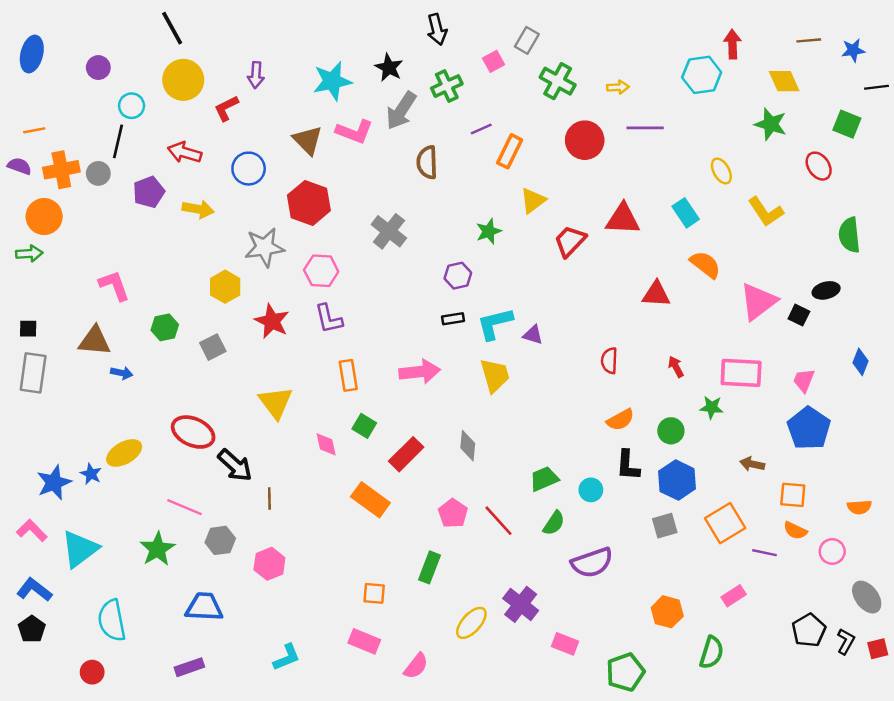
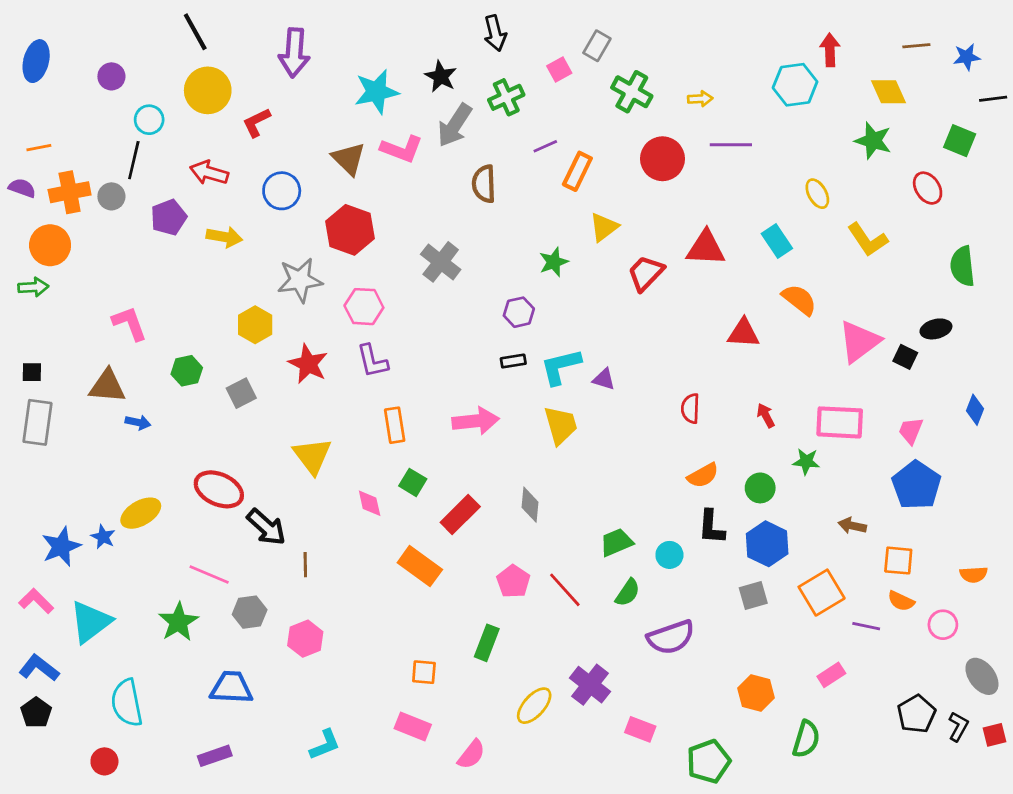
purple arrow: (256, 75) -> (294, 53), moved, size x1.6

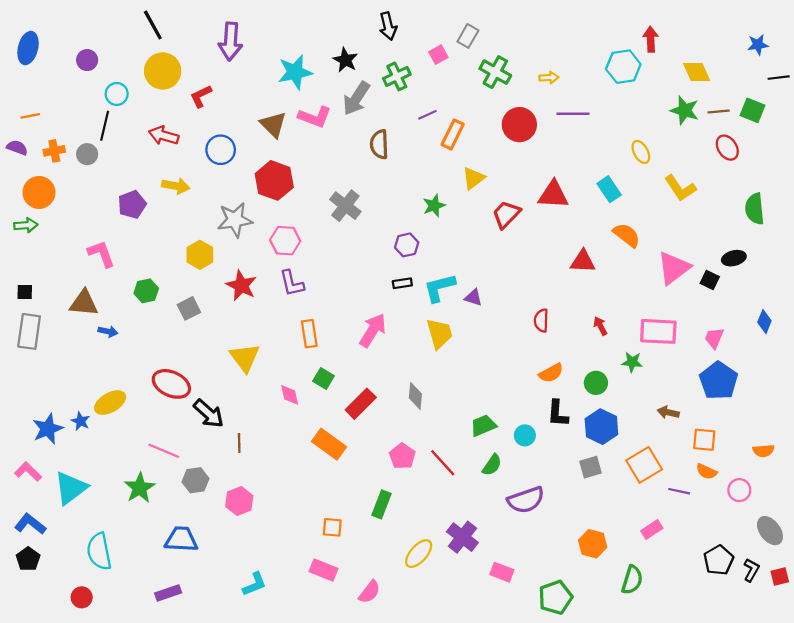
brown line: (916, 46) -> (719, 111), moved
orange cross: (70, 192) -> (54, 151), size x0.7
purple pentagon: (169, 217) -> (132, 204), moved
pink arrow: (476, 421) -> (373, 330), turned -52

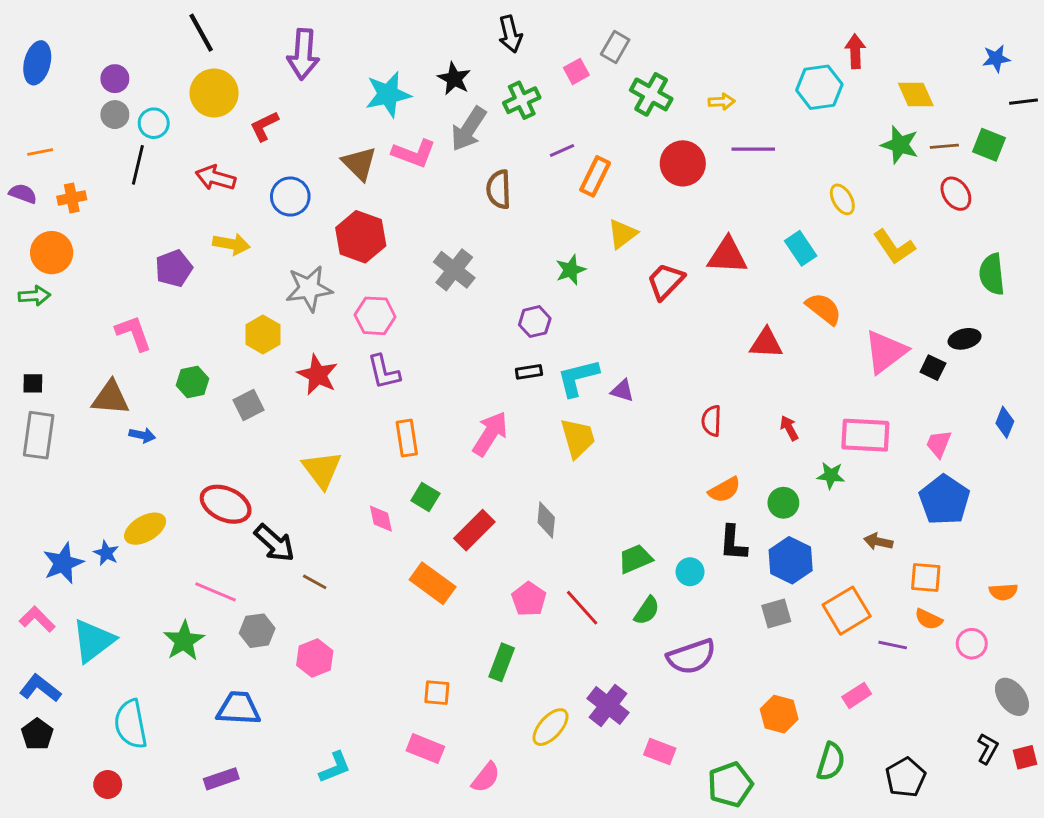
gray circle: (87, 154) -> (115, 115), moved
brown line: (239, 443) -> (315, 582), turned -60
black pentagon: (719, 560) -> (906, 777), moved

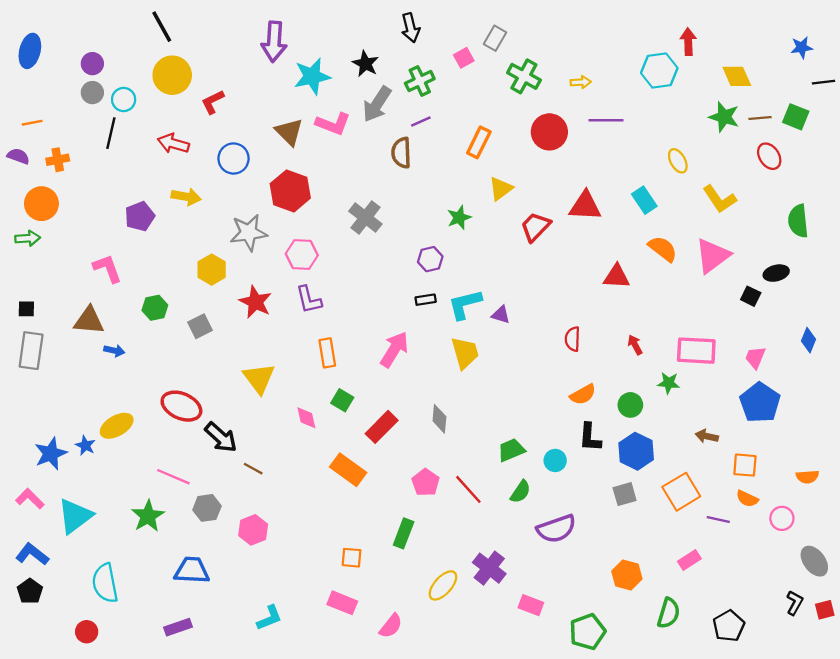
purple arrow: (303, 54) -> (274, 42), moved
purple line: (562, 151) -> (421, 121), moved
pink triangle: (885, 352) -> (713, 256), moved

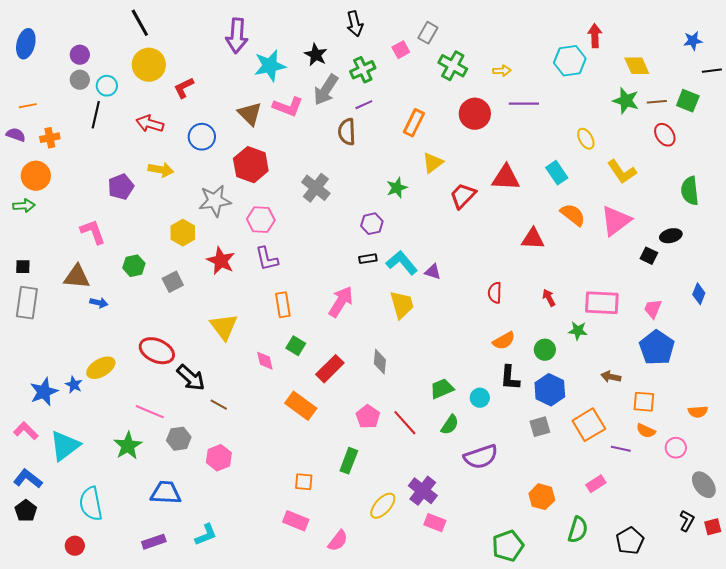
cyan L-shape: (465, 304) -> (402, 263), turned 64
pink rectangle: (531, 605) -> (435, 523), moved
cyan L-shape: (269, 618) -> (206, 535), moved

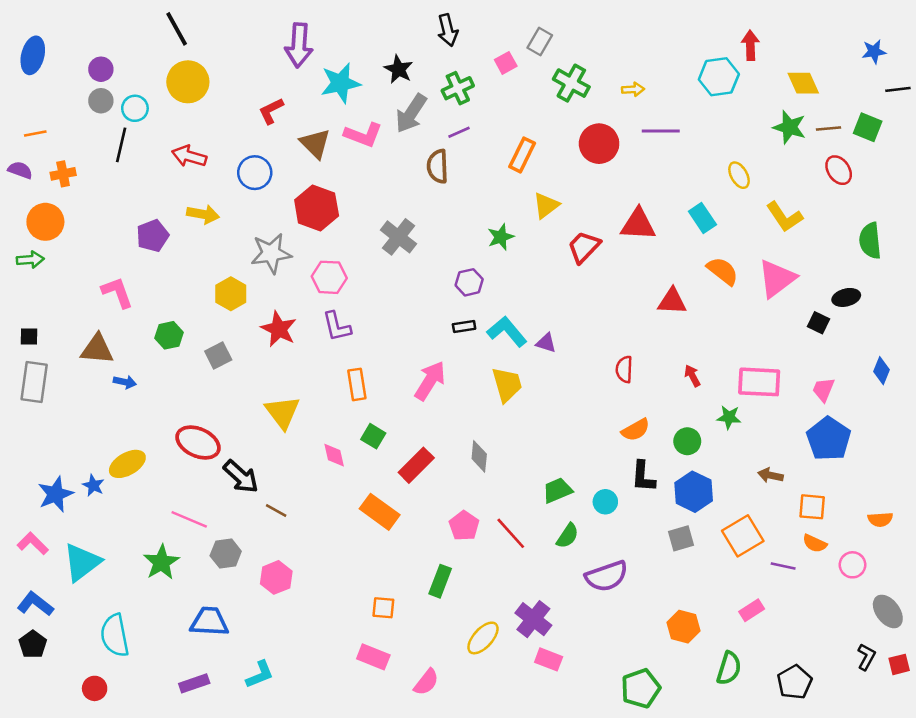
red L-shape: (184, 88) -> (271, 111), moved

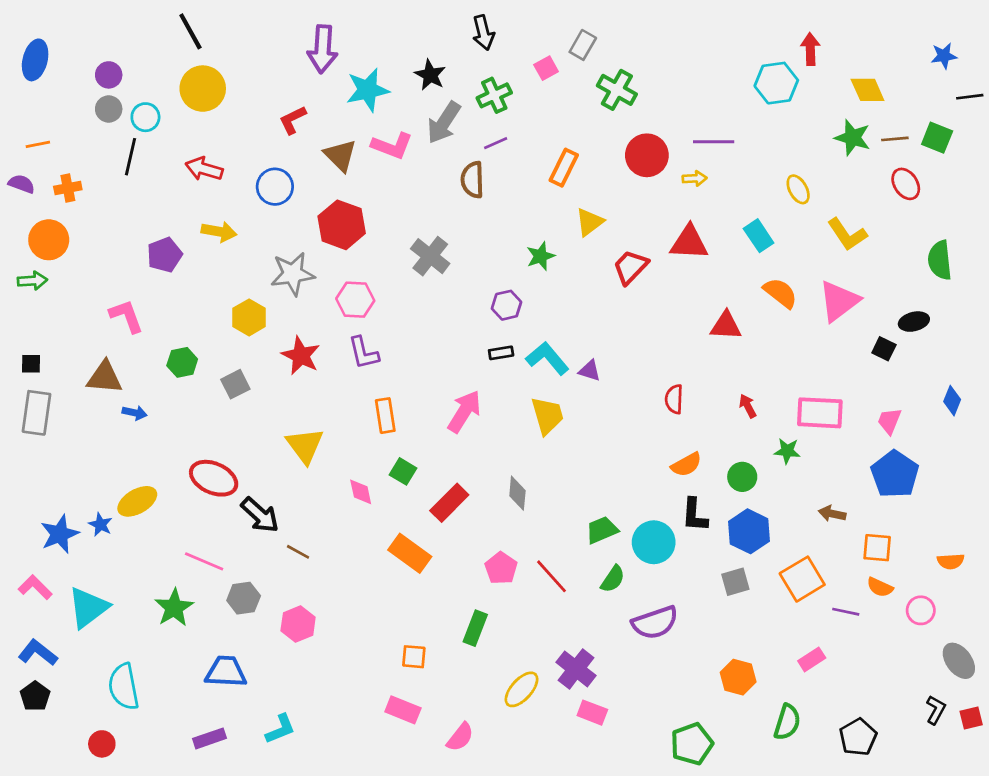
yellow arrow: (633, 89) -> (695, 178), moved
cyan circle: (605, 502) -> (654, 542), size x1.6

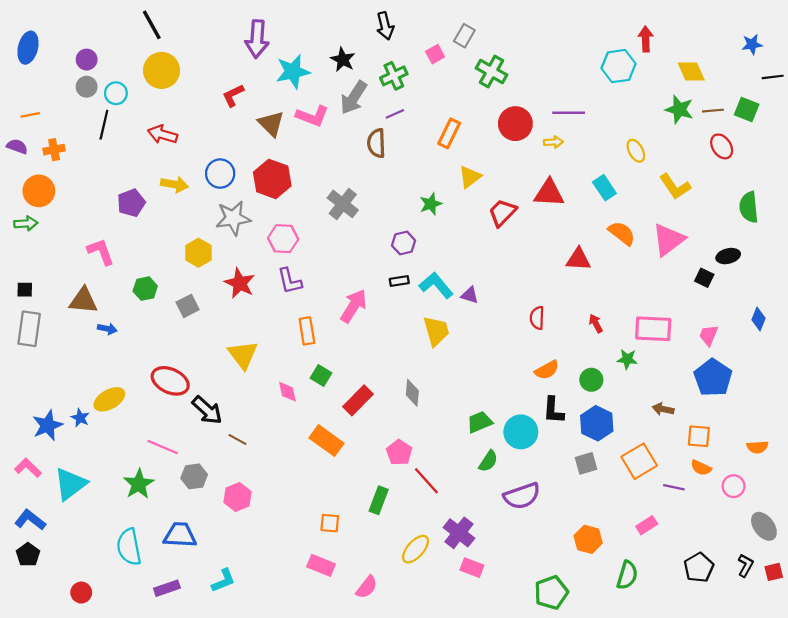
blue circle: (275, 187) -> (220, 174), moved
pink arrow: (464, 411) -> (354, 306), moved
red line: (551, 576) -> (426, 481), moved
cyan semicircle: (124, 687) -> (129, 547), moved
black pentagon: (858, 737) -> (699, 568), moved

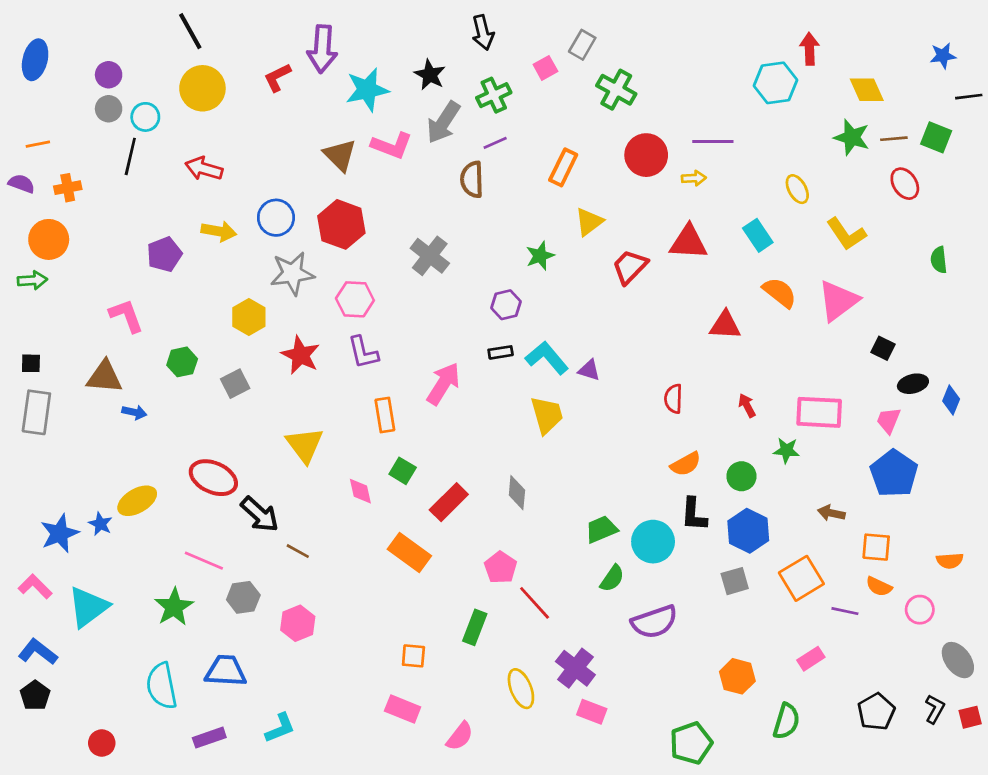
red L-shape: (233, 95) -> (277, 77), moved
green semicircle: (749, 207) -> (939, 260), size x0.7
black ellipse: (728, 256) -> (913, 384), moved
yellow ellipse: (416, 549) -> (521, 689), turned -64

